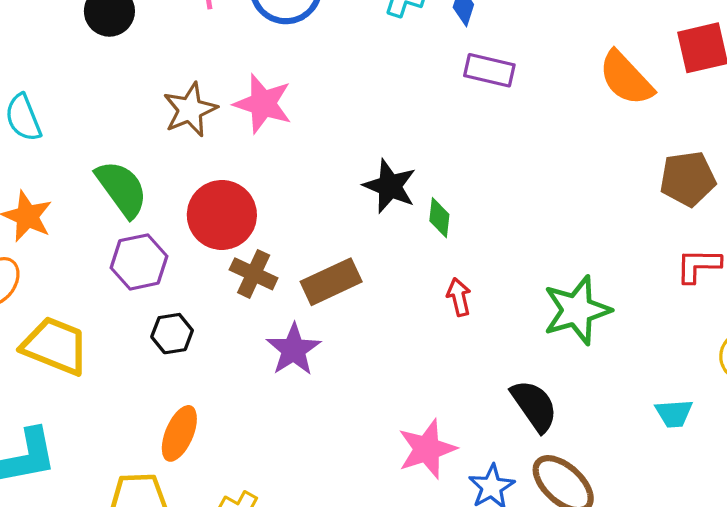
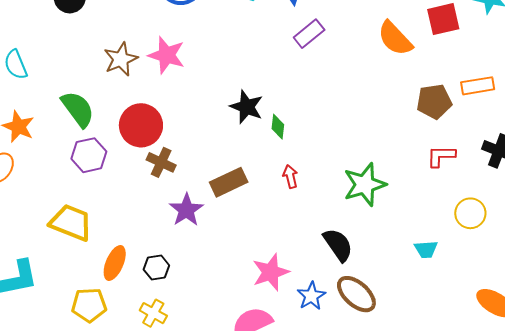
purple rectangle: (489, 70) -> (309, 34), turned -52
brown rectangle: (331, 282) -> (229, 182), moved
black hexagon: (172, 334) -> (156, 268), moved
yellow trapezoid: (55, 346) -> (71, 222), moved

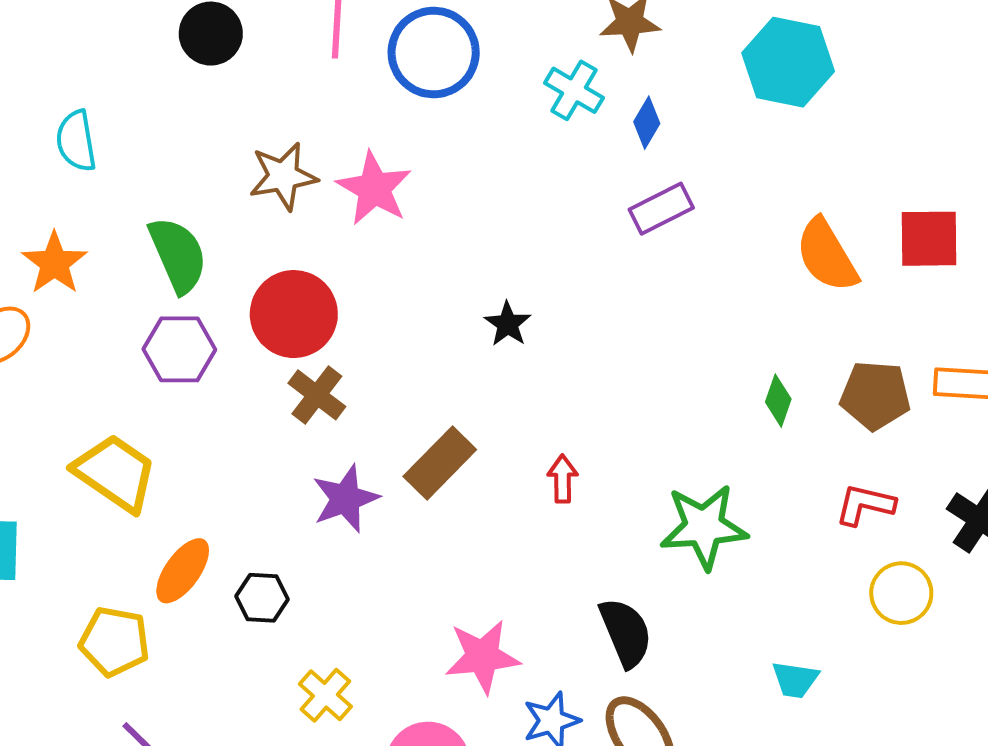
black star: (247, 107) -> (508, 324), size x0.7
green diamond: (278, 127) -> (778, 401), moved
brown rectangle: (229, 182) -> (440, 463), turned -33
yellow circle: (470, 213) -> (901, 593), moved
yellow cross: (153, 313) -> (325, 695), moved

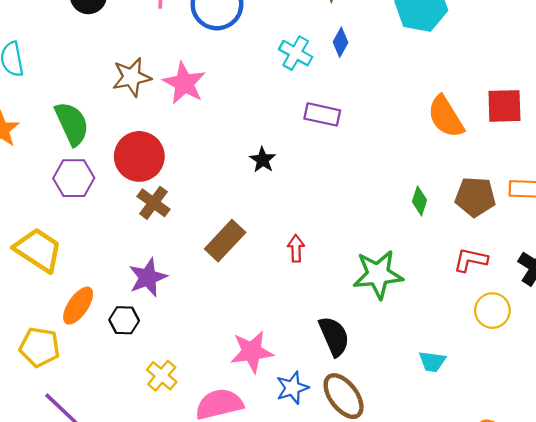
cyan cross: (574, 90) -> (296, 53), moved
purple rectangle: (661, 209) -> (322, 114), moved, turned 40
purple star: (345, 499) -> (148, 277), moved

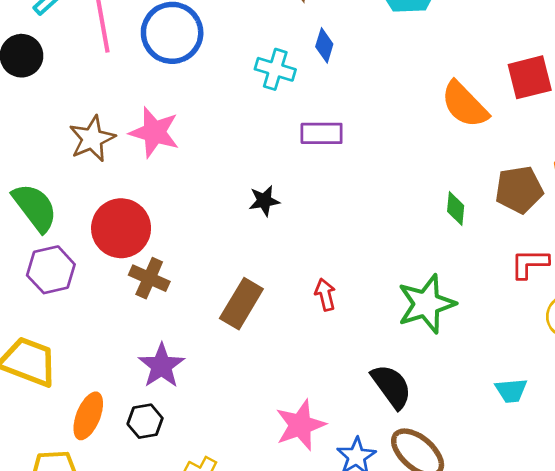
black star: (263, 160) -> (264, 201), turned -30

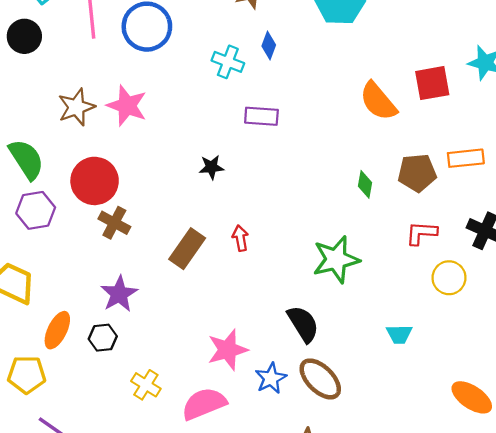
red arrow: (325, 295) -> (240, 238), moved

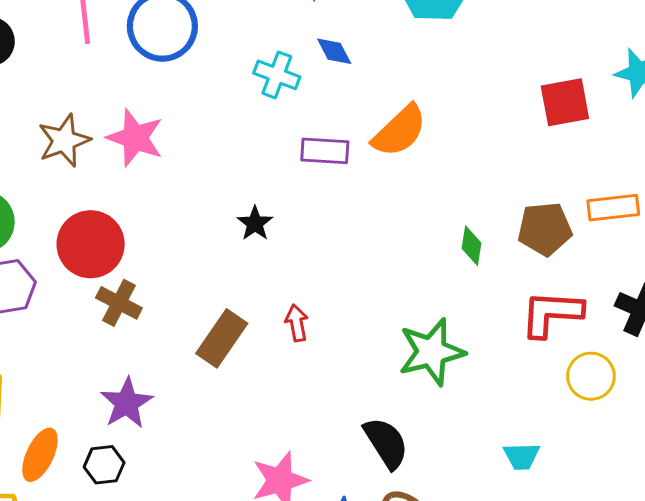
blue diamond: (269, 45) -> (334, 51), turned -48
orange semicircle: (378, 101) -> (399, 131), moved, turned -93
black star: (211, 167) -> (255, 223), turned -30
red L-shape: (421, 233) -> (552, 314), size x1.4

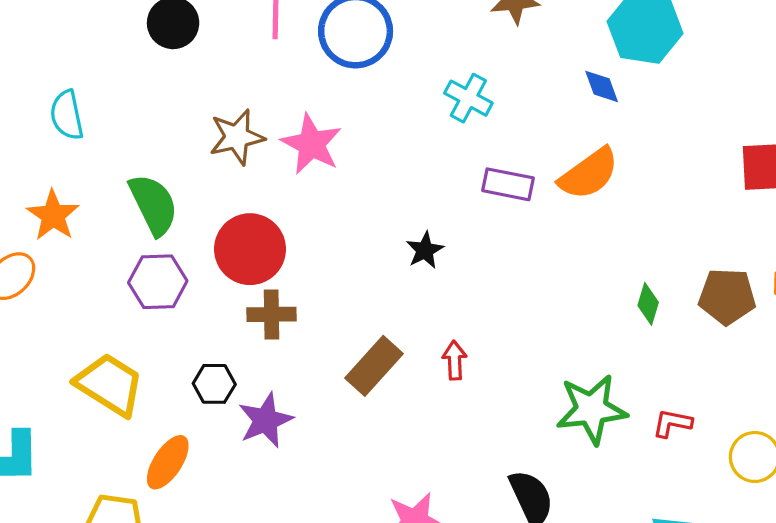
blue diamond: (334, 51) -> (602, 86), moved
brown cross: (119, 303) -> (271, 314), turned -36
red L-shape: (552, 314) -> (672, 423), moved, size x0.6
black hexagon: (104, 465) -> (214, 384), moved

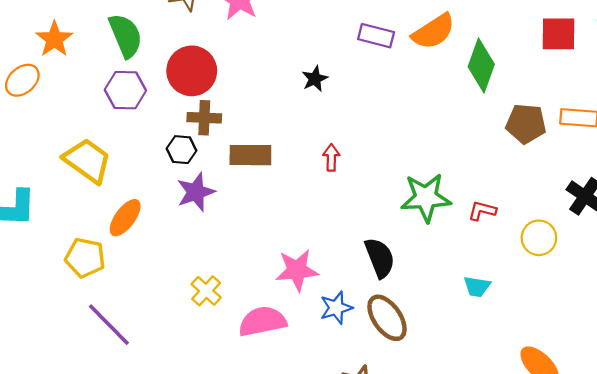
green diamond: (648, 304) -> (481, 66), moved, size x1.8
brown rectangle: (374, 366) -> (250, 155), moved, turned 45
black hexagon: (214, 384) -> (182, 150), moved

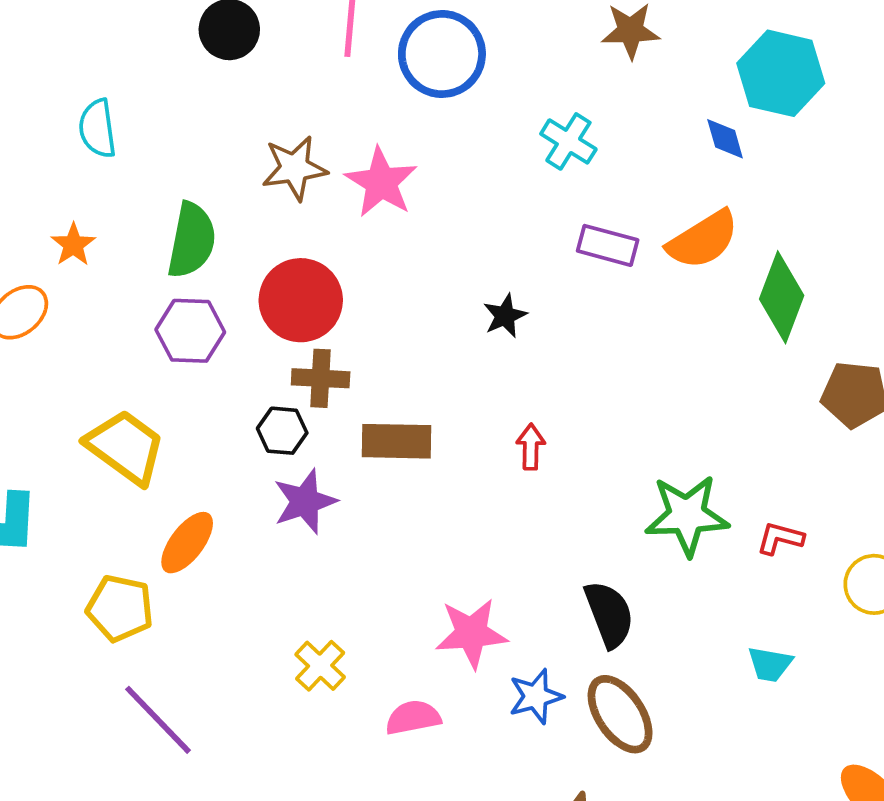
green semicircle: (126, 36) -> (192, 240), turned 33
orange star: (54, 39) -> (73, 245), size x0.7
pink semicircle: (262, 321) -> (413, 718), size x0.7

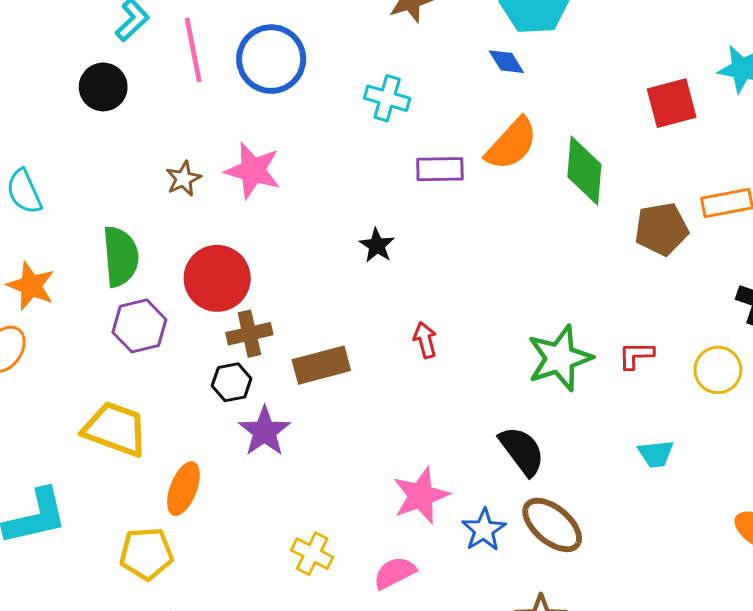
brown star: (294, 168) -> (183, 179), size x0.7
orange star: (73, 245) -> (31, 286), size x1.4

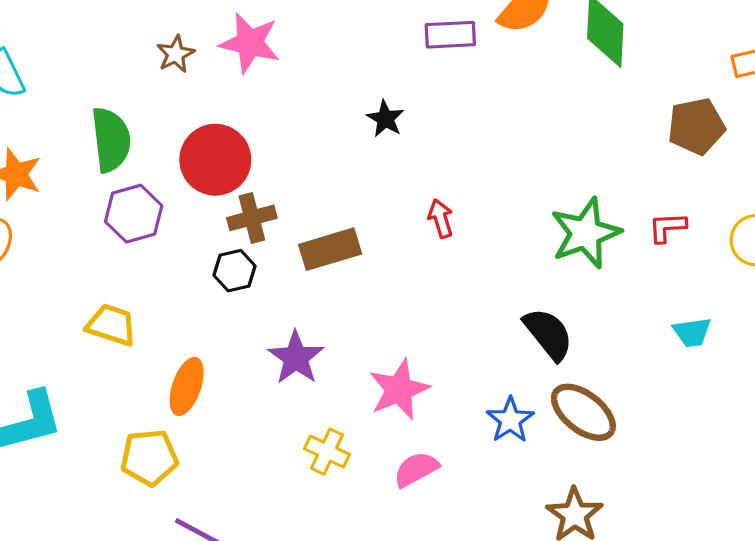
brown pentagon: (661, 229) -> (696, 126), moved
yellow trapezoid: (115, 429) -> (111, 325), size x0.7
purple star: (264, 431) -> (296, 358), moved
pink star: (421, 496) -> (399, 390), moved

